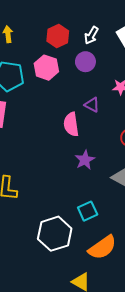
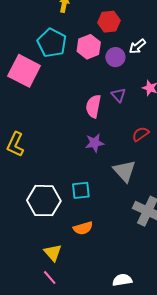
white arrow: (91, 35) -> (137, 46), moved
purple circle: (85, 62) -> (115, 57), moved
orange semicircle: (102, 247) -> (83, 228), size x0.7

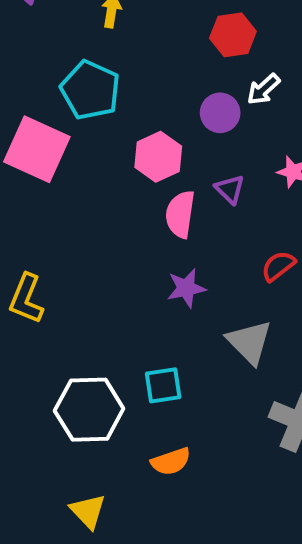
red hexagon: (109, 22) -> (233, 35), moved
pink hexagon: (89, 47) -> (158, 157), moved
yellow triangle: (53, 253) -> (88, 511), moved

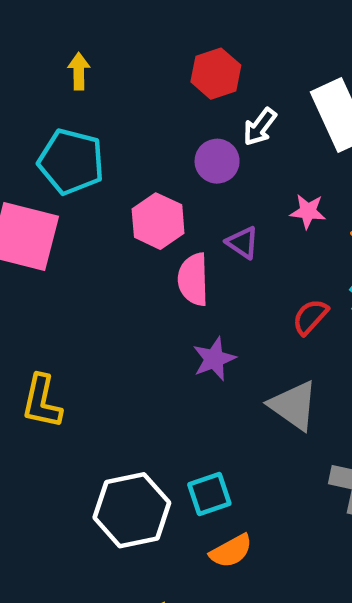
cyan square: (163, 385) -> (209, 494), moved

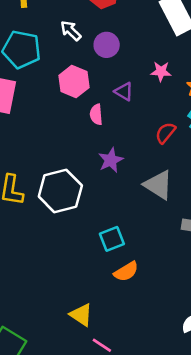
white arrow: (260, 127) -> (71, 31), moved, turned 100
pink semicircle: (193, 279) -> (96, 114), size x0.7
white hexagon: (132, 510) -> (60, 191), moved

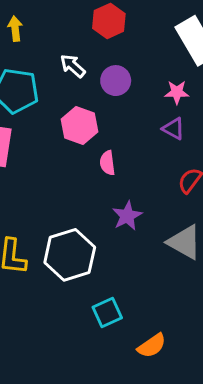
pink star: (161, 71) -> (177, 92), moved
purple triangle: (124, 92) -> (173, 129), moved
cyan square: (112, 239) -> (107, 313), moved

